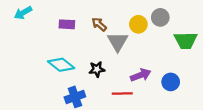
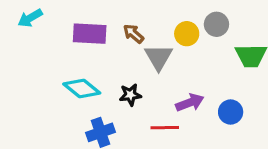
purple rectangle: (67, 24) -> (90, 34), size x1.5

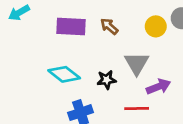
gray triangle: (159, 57) -> (137, 63), moved

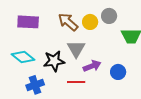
brown arrow: (109, 26) -> (68, 22), moved, size x1.5
black star: (107, 80) -> (54, 61), size x1.5

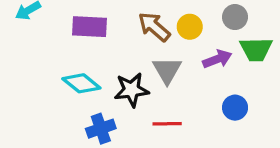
gray circle: (109, 16) -> (235, 17), moved
purple arrow: (92, 66) -> (217, 59), moved

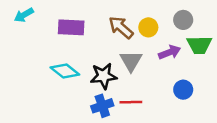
blue cross: (101, 129) -> (102, 106), moved

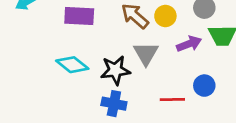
red line: (131, 102) -> (172, 99), moved
blue cross: (102, 106) -> (114, 104), turned 30

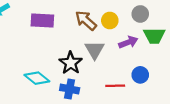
cyan diamond: (72, 65) -> (37, 78), moved
black star: (115, 70) -> (71, 63), turned -30

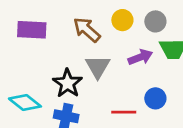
yellow circle: (110, 20) -> (122, 20), moved

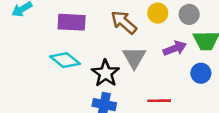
blue circle: (155, 98) -> (201, 73), moved
cyan diamond: (25, 103) -> (65, 60), moved

